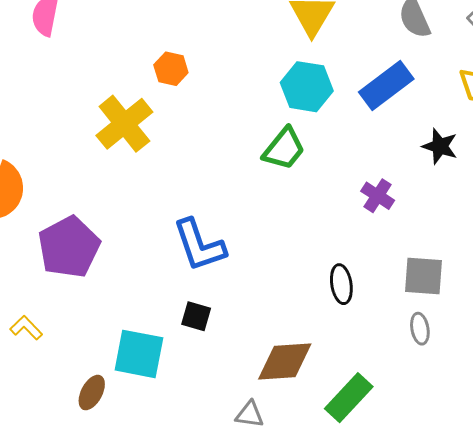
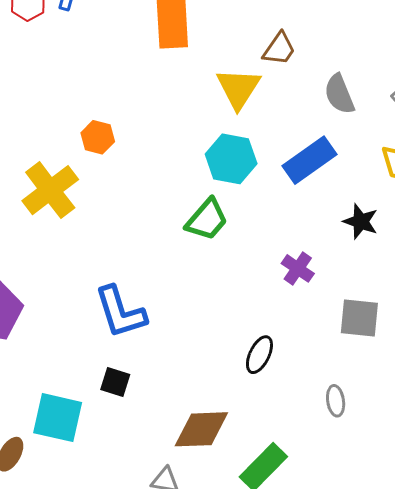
gray square: (423, 276) -> (359, 318), moved
black ellipse: (341, 284) -> (259, 355), turned 33

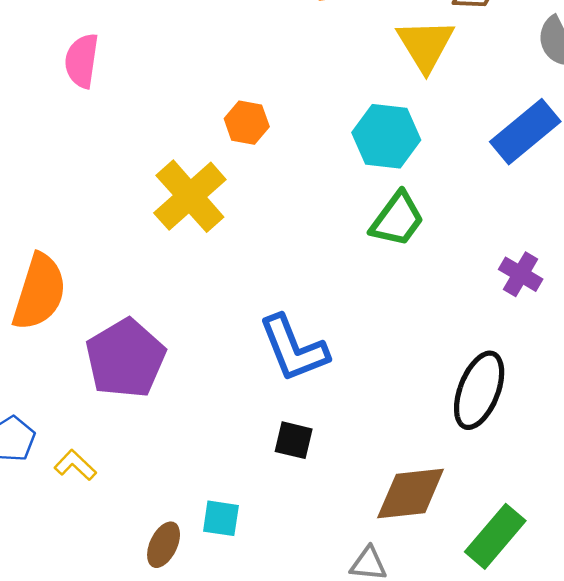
cyan hexagon: (231, 159) -> (386, 136), moved
black ellipse: (259, 355) -> (479, 390), size x1.5
cyan square: (58, 418) -> (221, 518), moved, size x0.6

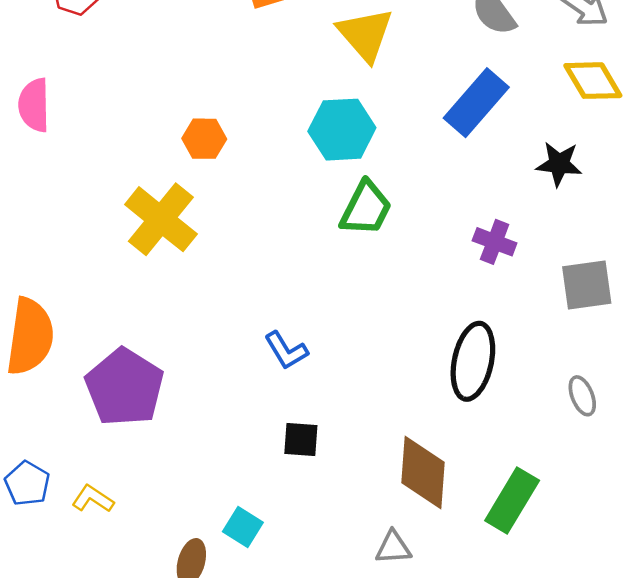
blue L-shape: (294, 348) -> (286, 350), size x0.6
brown diamond: (411, 494) -> (423, 473), turned -70
cyan square: (221, 518) -> (243, 527), turned 33

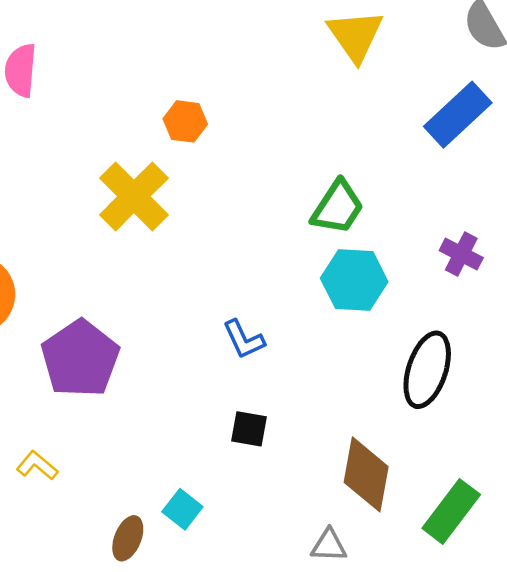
cyan hexagon: (342, 130) -> (354, 280), moved

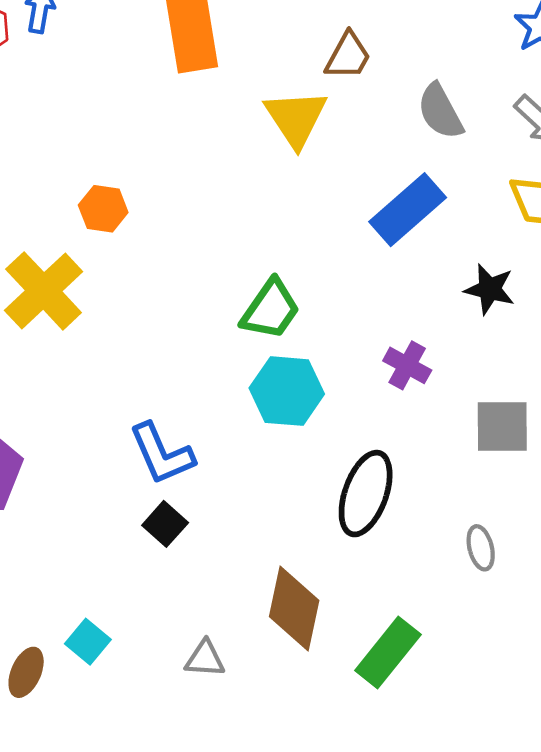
blue L-shape: (244, 339) -> (162, 454), size x1.4
black square: (249, 429) -> (165, 524), moved, turned 30
gray triangle: (329, 545) -> (205, 659), moved

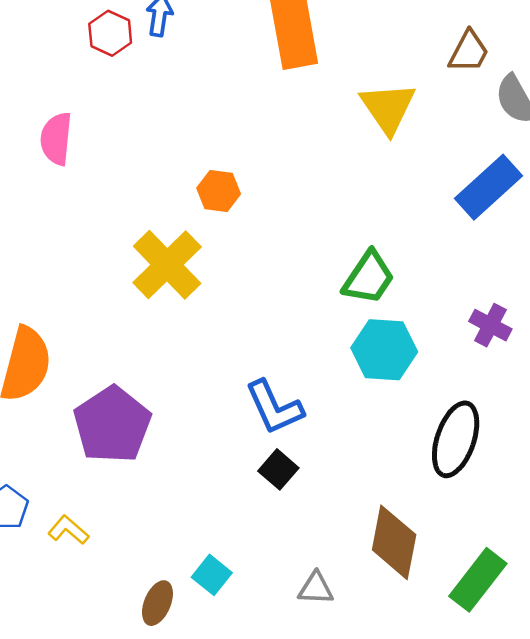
brown trapezoid: (348, 56) -> (469, 52), moved

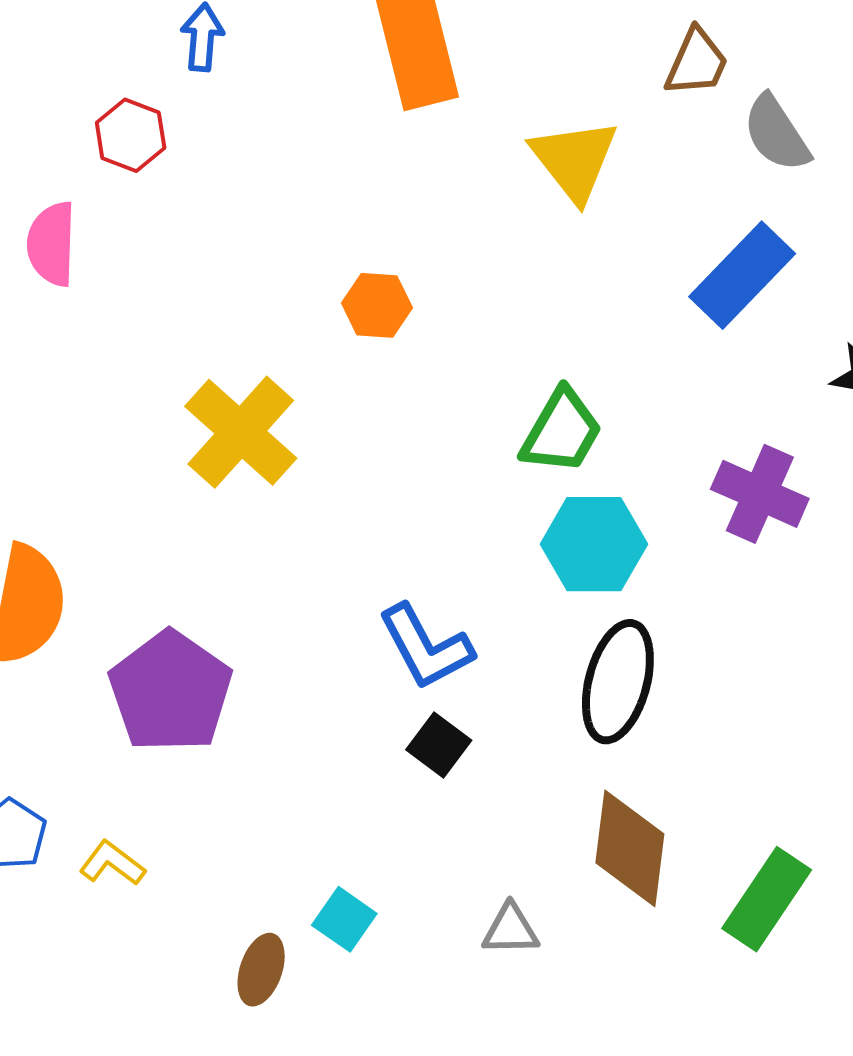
red hexagon: (110, 33) -> (131, 135), moved
orange hexagon: (219, 191) -> (377, 305), moved
purple cross: (490, 325) -> (760, 494), size x1.4
black ellipse: (456, 439) -> (618, 682), moved

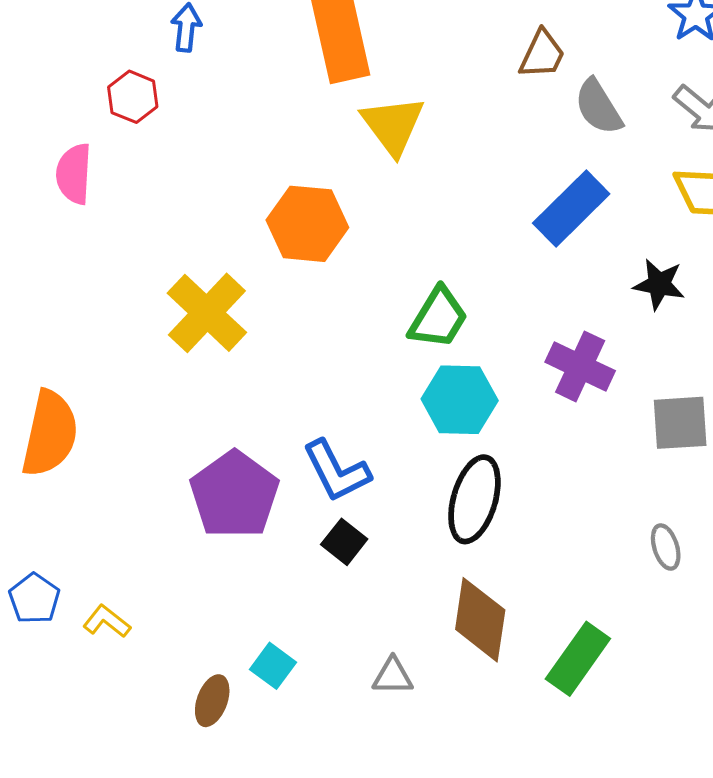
yellow triangle: (574, 160) -> (393, 125), moved
orange hexagon: (377, 305) -> (307, 224), size x1.6
purple pentagon: (170, 692) -> (234, 495), moved

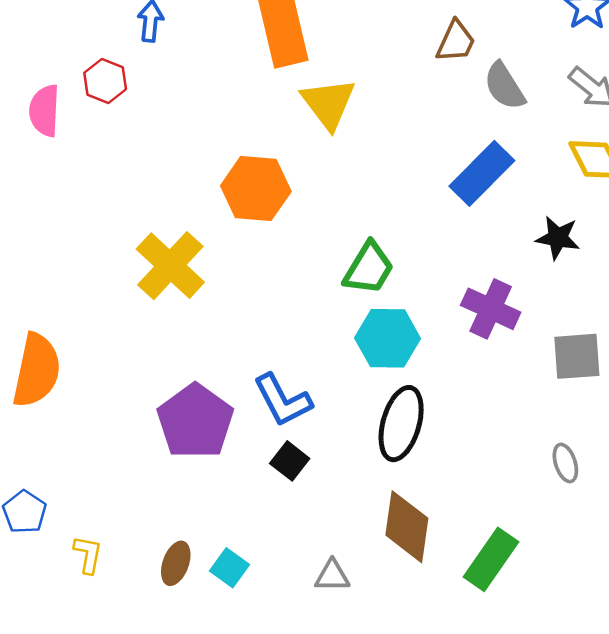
pink semicircle: (74, 174) -> (44, 111), moved
yellow L-shape: (107, 621) -> (88, 555), moved, turned 63
brown ellipse: (212, 701) -> (176, 563), moved

